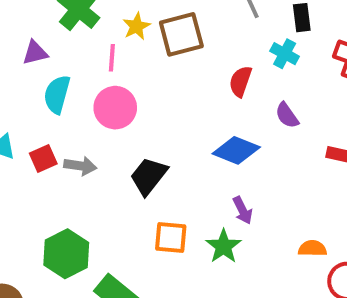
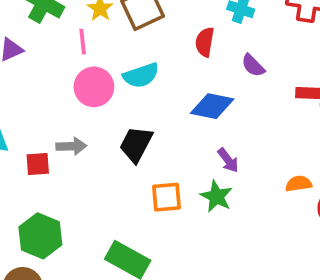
cyan semicircle: (57, 94) -> (141, 75), moved, turned -114
red square: (43, 159) -> (38, 164), moved, turned 30
green hexagon: (66, 254) -> (40, 236), moved

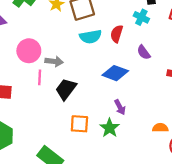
pink line: (83, 42) -> (40, 77), moved
cyan semicircle: (141, 75) -> (91, 37), moved
pink circle: (94, 87) -> (29, 51), moved
gray arrow: (71, 146) -> (54, 61), moved

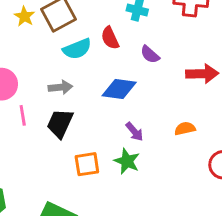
red semicircle: (117, 34) -> (110, 38), turned -30
gray arrow: (54, 61) -> (60, 87), moved
orange semicircle: (160, 128) -> (185, 129), moved

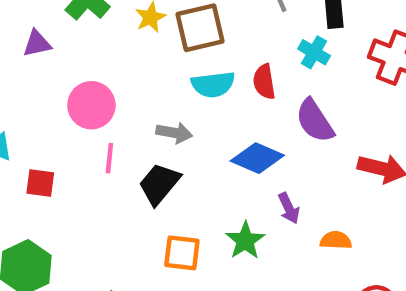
purple semicircle: (150, 54) -> (315, 121), size x1.5
purple arrow: (134, 132) -> (289, 208), moved
green star: (127, 161) -> (245, 241), moved

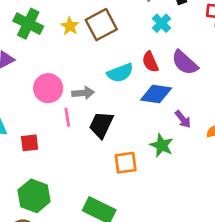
cyan cross: (314, 52) -> (161, 23), moved, turned 30
red semicircle: (264, 82) -> (150, 62), moved
cyan semicircle: (213, 84) -> (120, 73), moved
gray arrow: (174, 133) -> (83, 93), moved

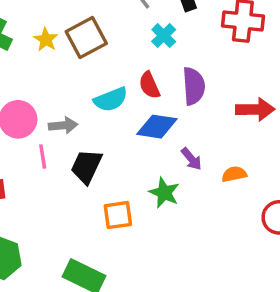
purple semicircle: (185, 63) -> (194, 86), turned -136

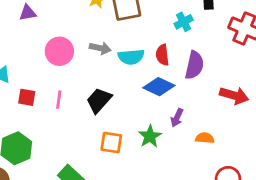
gray arrow: (63, 125) -> (100, 48), moved
pink line: (43, 157) -> (59, 100), moved
purple arrow: (191, 159) -> (177, 118), turned 48

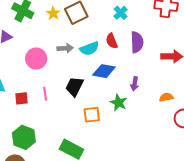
blue diamond: (159, 87) -> (104, 71), moved
orange semicircle: (205, 138) -> (166, 97), moved

